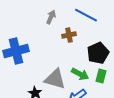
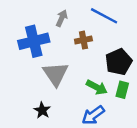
blue cross: (16, 51) -> (34, 41), moved
gray triangle: (55, 79) -> (56, 74), moved, turned 40

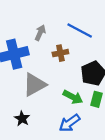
gray triangle: (56, 74) -> (34, 85), turned 35

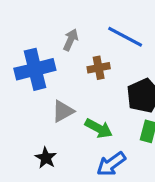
gray triangle: (34, 85) -> (63, 111), size x0.7
green arrow: (73, 97) -> (99, 128), moved

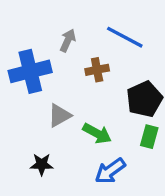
black star: (46, 158) -> (42, 164), turned -30

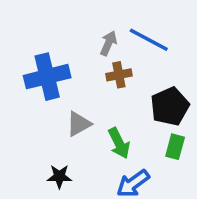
gray arrow: (68, 40) -> (108, 43), moved
green arrow: (97, 133) -> (119, 143), turned 36

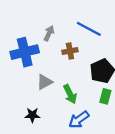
gray arrow: (108, 43) -> (49, 33), moved

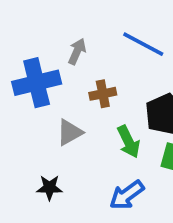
brown cross: (70, 51) -> (103, 94), moved
green arrow: (70, 94) -> (129, 142), moved

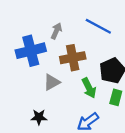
brown cross: (103, 94) -> (73, 58), size x1.5

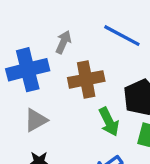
gray triangle: (52, 82) -> (36, 120), moved

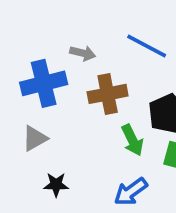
gray arrow: (63, 42) -> (83, 53), turned 80
gray triangle: (36, 120) -> (35, 138), moved

